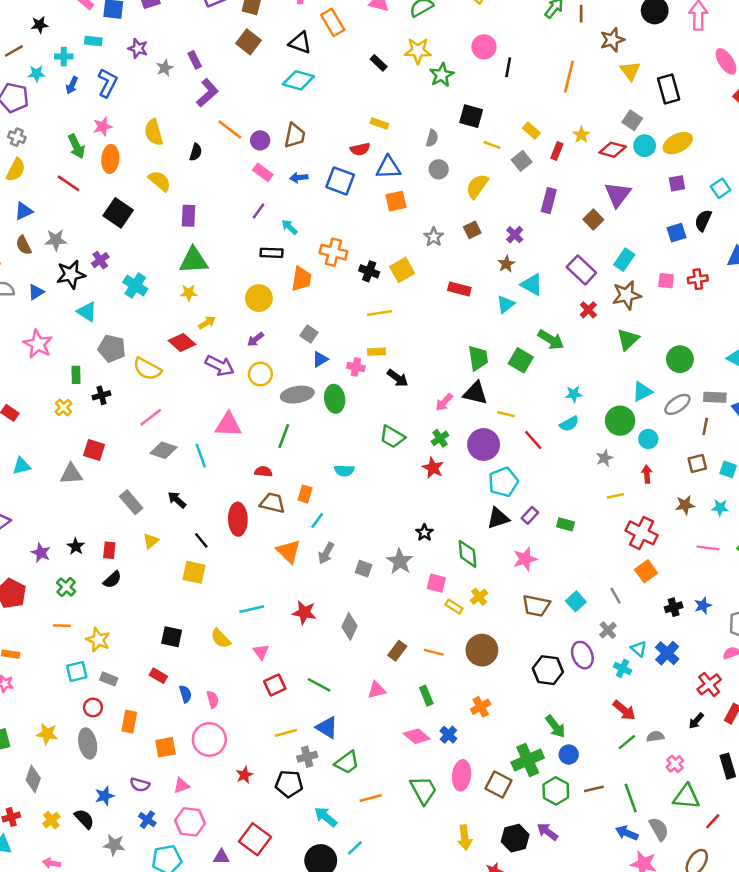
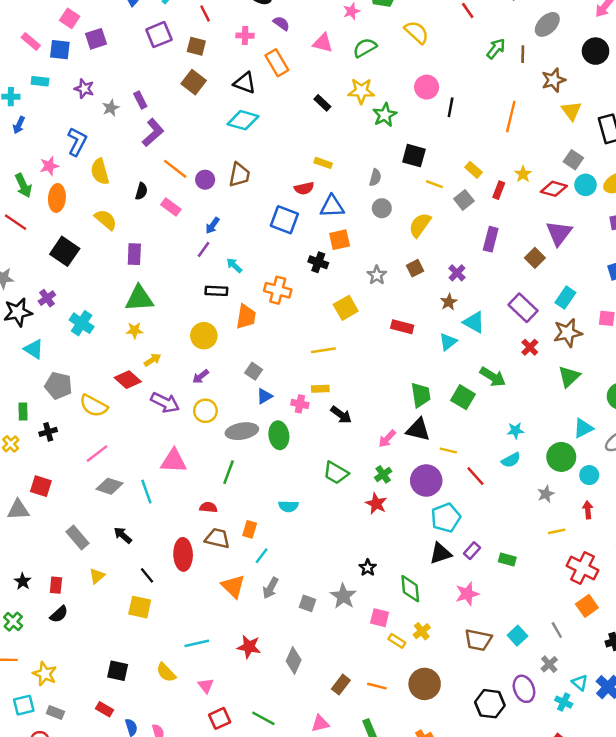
blue L-shape: (107, 83) -> (77, 142), moved
pink rectangle: (263, 172) -> (171, 207), moved
blue arrow: (299, 178) -> (212, 225), moved, turned -49
black cross: (369, 271) -> (318, 262), moved

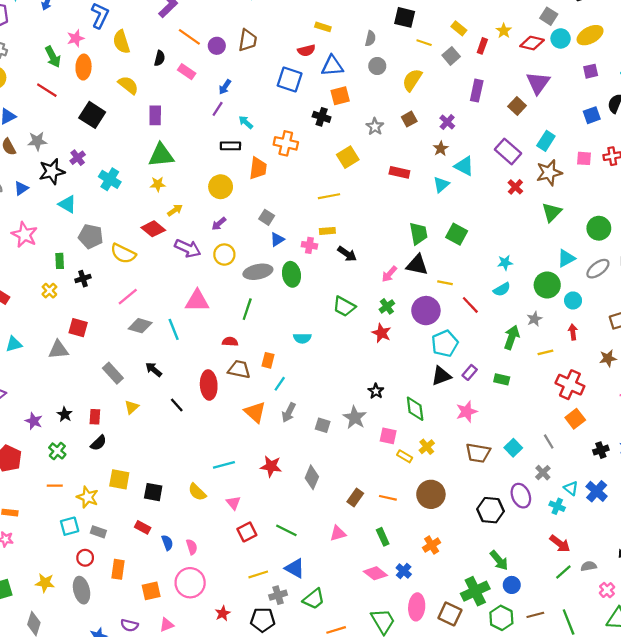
green arrow: (493, 377) -> (512, 337), moved, turned -100
yellow square: (140, 607) -> (119, 479), moved

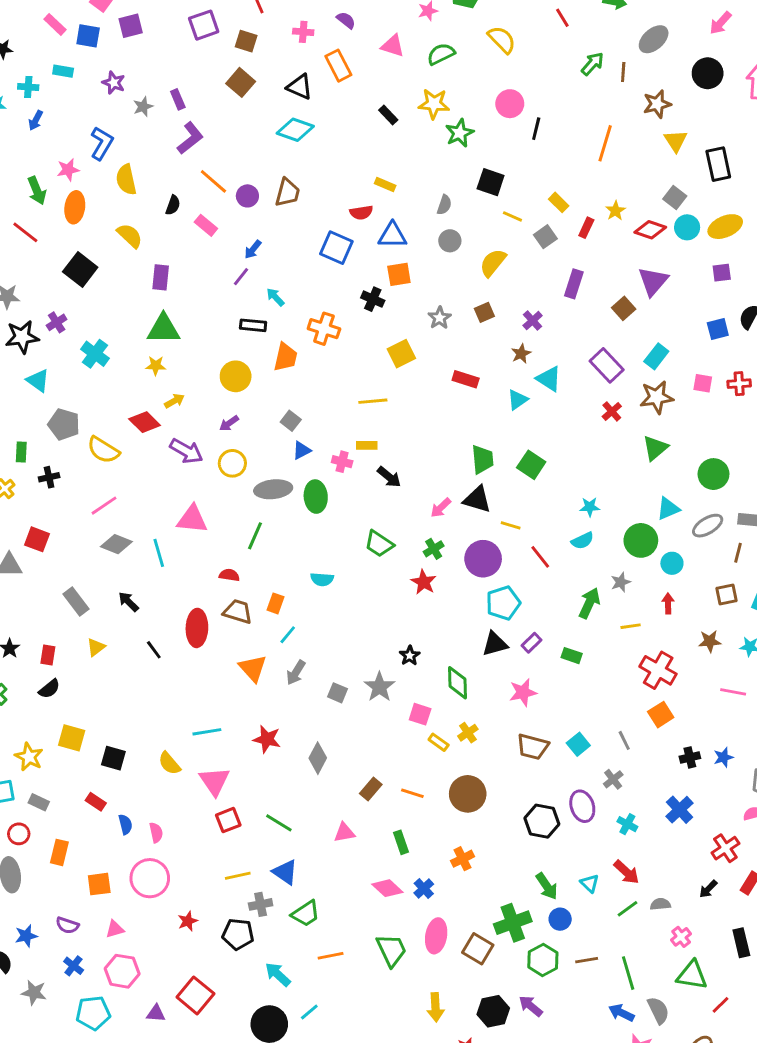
cyan triangle: (571, 488) -> (590, 883), moved
pink triangle: (233, 503) -> (215, 781), size x1.6

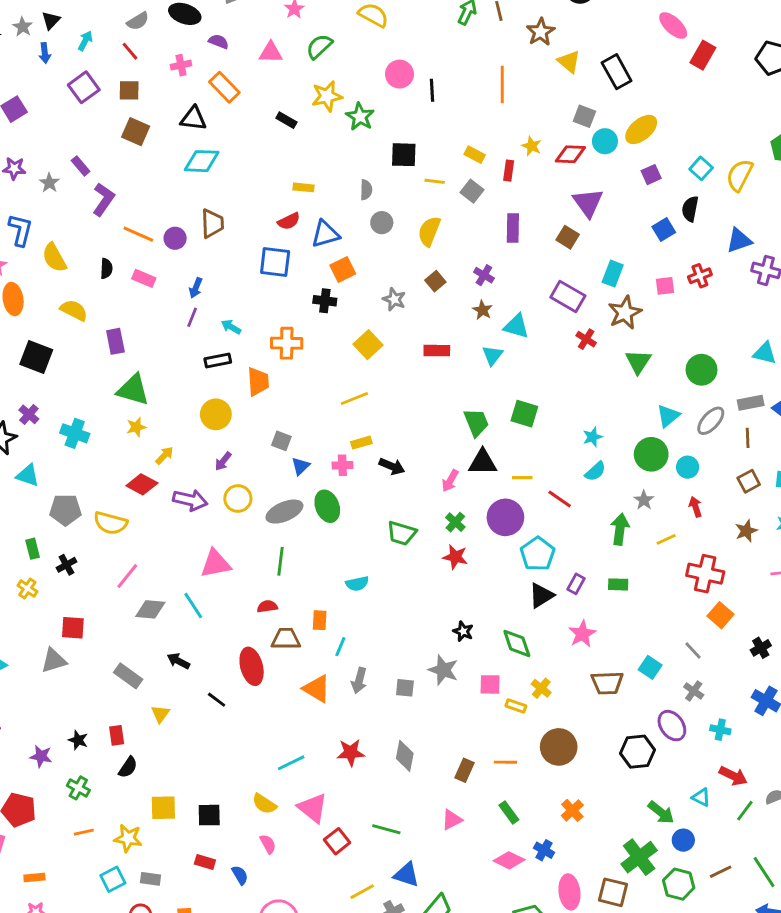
green triangle: (163, 329) -> (133, 390), turned 33
pink semicircle: (156, 833) -> (268, 844), moved

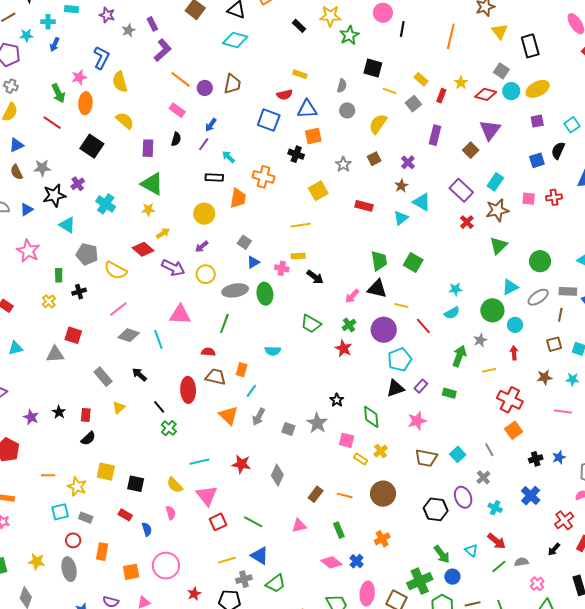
black semicircle: (106, 269) -> (176, 139), moved
green cross: (78, 788) -> (169, 428), moved

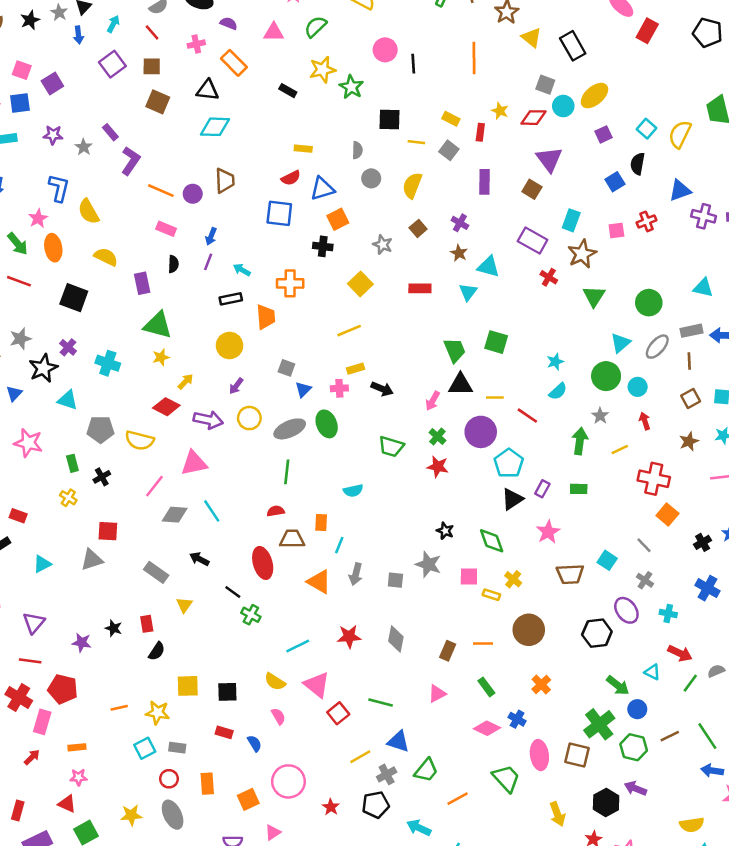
pink triangle: (180, 315) -> (194, 463), moved

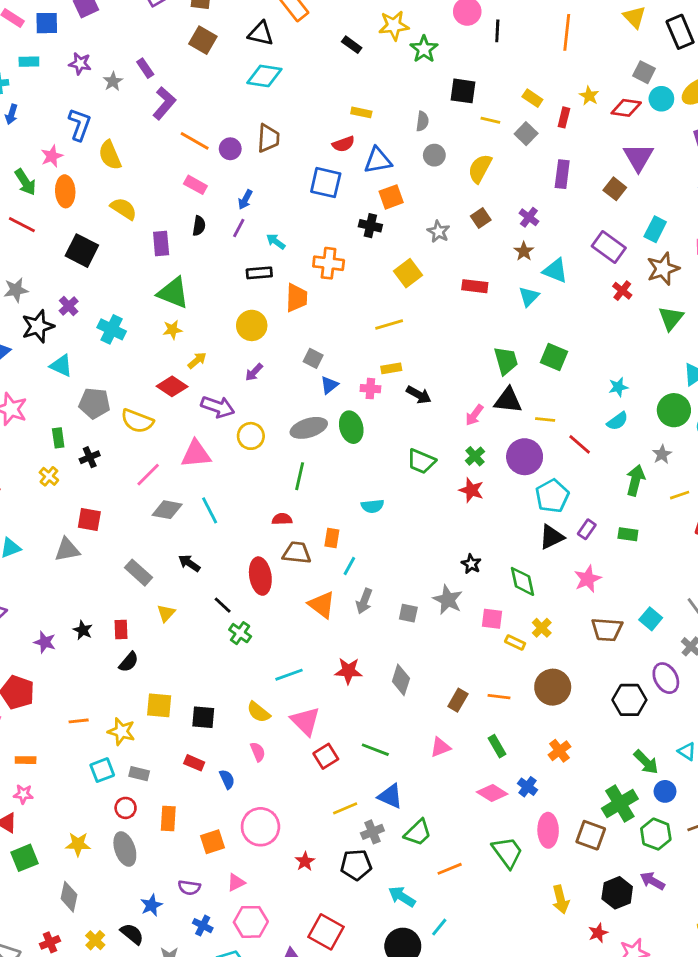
yellow circle: (249, 418) -> (251, 436), moved

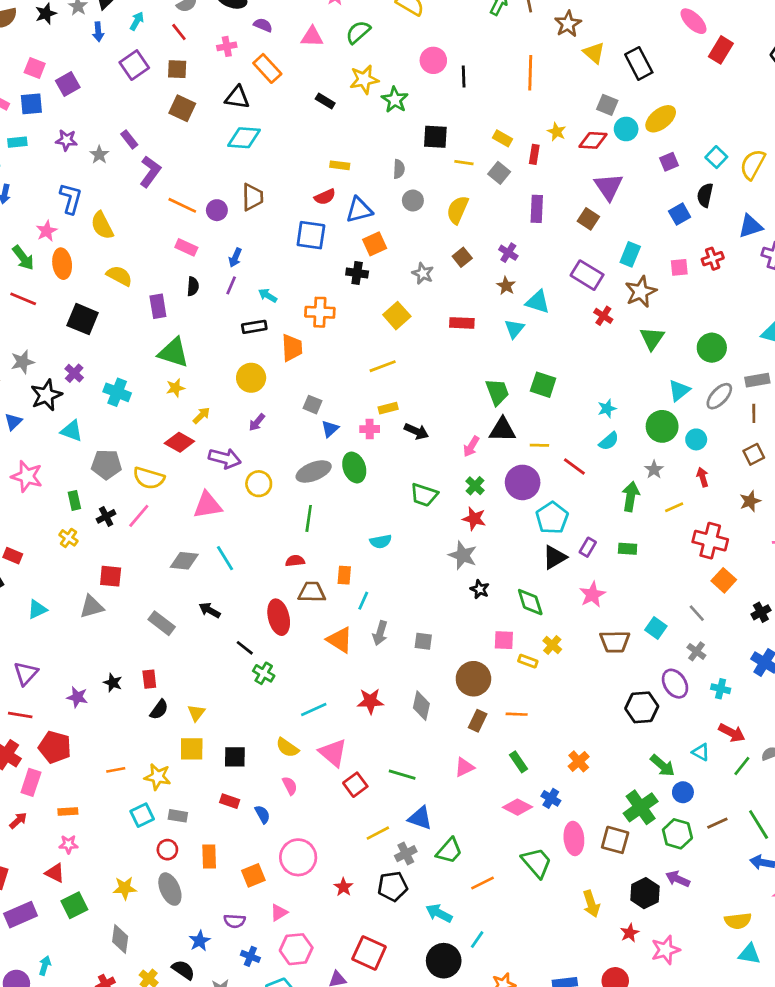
pink line: (148, 475) -> (139, 516), moved
gray star: (448, 600) -> (463, 555), moved
yellow triangle: (166, 613) -> (196, 713), moved
brown circle: (553, 687) -> (473, 679), moved

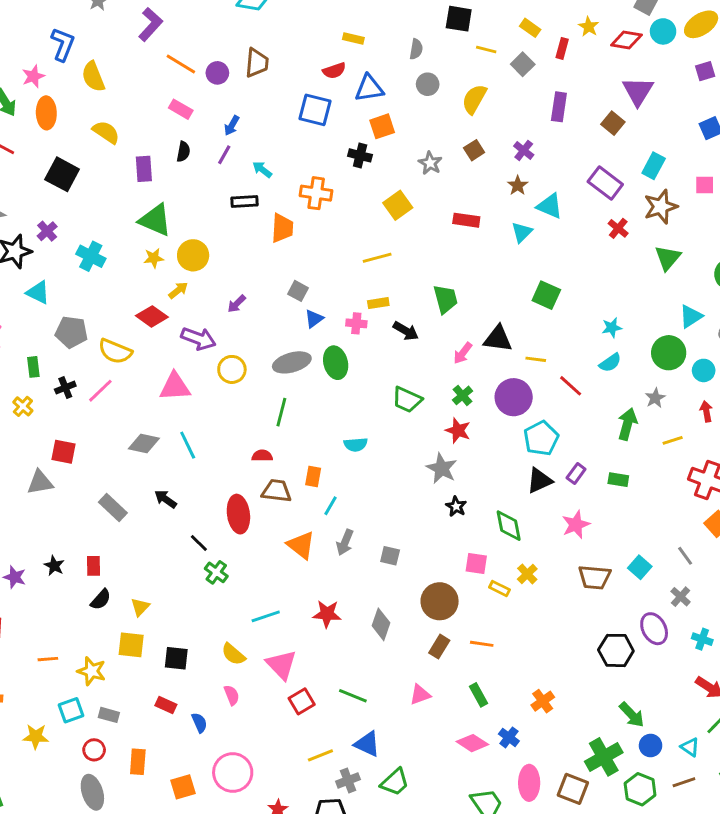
yellow circle: (251, 378) -> (193, 255), moved
green trapezoid: (497, 392) -> (445, 299), moved
cyan triangle: (701, 752) -> (690, 747), moved
yellow star: (125, 888) -> (36, 736), moved

